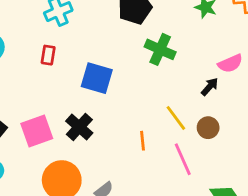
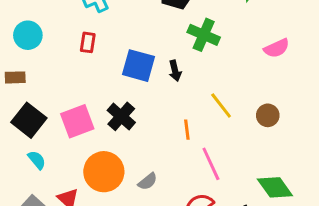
black arrow: (210, 87) -> (175, 71), moved, turned 126
brown circle: (208, 128) -> (268, 115), moved
pink line: (183, 159) -> (211, 164), moved

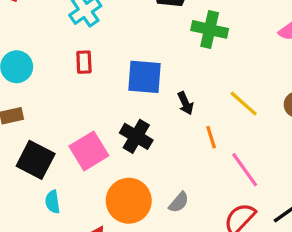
black arrow: (175, 71) -> (185, 103), moved
cyan semicircle: (37, 160) -> (53, 202), turned -138

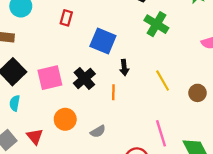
orange line: (211, 137) -> (113, 92), moved
pink line: (245, 170) -> (161, 133), moved
orange circle: (129, 201) -> (65, 119), size x0.7

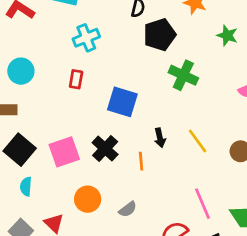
black arrow: (124, 67) -> (160, 138), moved

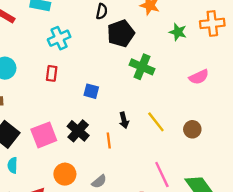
blue square: (122, 102) -> (91, 91), size x0.6

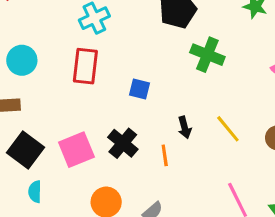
red rectangle: (52, 73) -> (85, 66), size x1.6

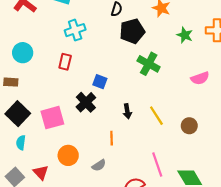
red rectangle: (85, 66) -> (65, 62), size x0.7
black cross: (123, 143) -> (86, 102), moved
orange line: (165, 155) -> (112, 138), moved

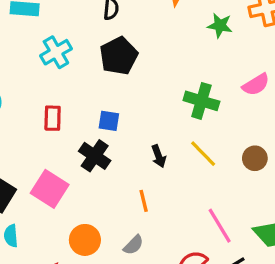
black pentagon: (132, 31) -> (119, 56), moved
red rectangle: (65, 62) -> (53, 118), moved
green cross: (149, 64) -> (201, 101), moved
pink square: (52, 118) -> (50, 189), turned -30

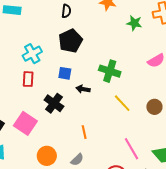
cyan cross: (56, 52) -> (32, 54), moved
green cross: (201, 101) -> (110, 71), moved
blue square: (109, 121) -> (65, 73), moved
black arrow: (159, 156) -> (83, 89), moved, turned 120

